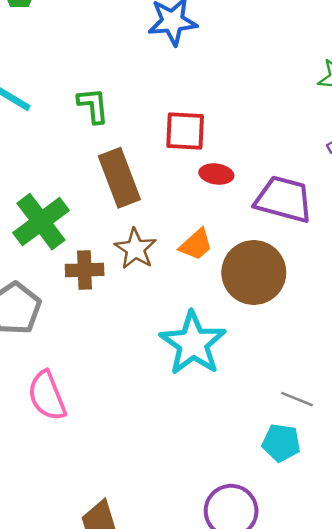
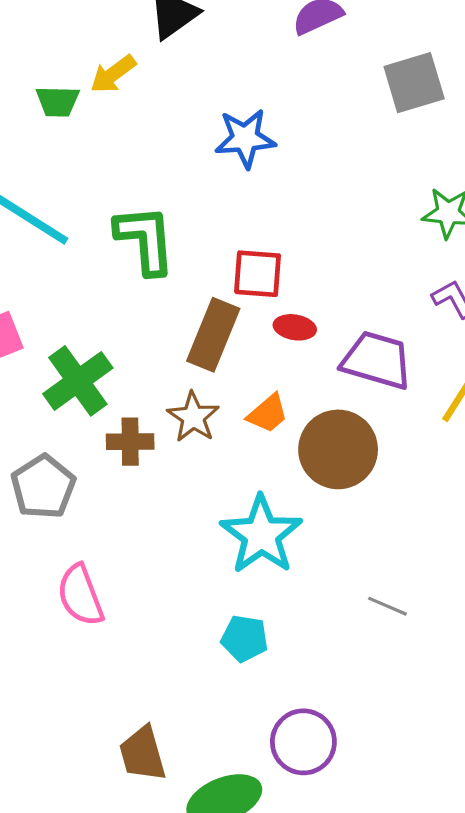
green L-shape: (93, 105) -> (145, 240), size x1.6
brown rectangle: (119, 178) -> (213, 335), moved, turned 42
cyan pentagon: (281, 443) -> (245, 638), moved

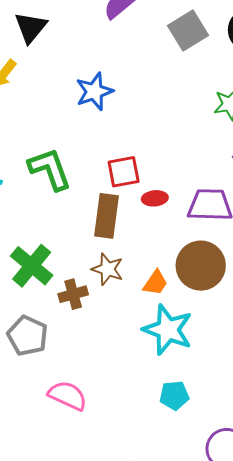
orange trapezoid: (268, 413) -> (155, 283), moved
pink semicircle: (80, 595) -> (68, 395), turned 150

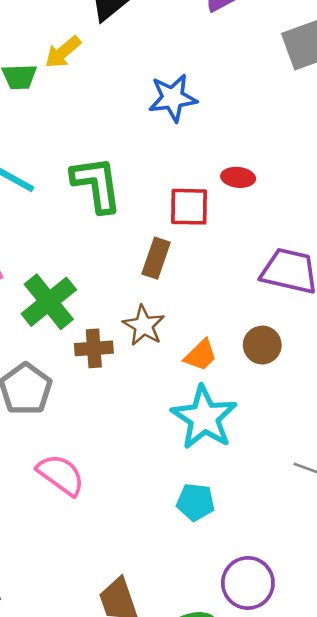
red ellipse: (155, 198) -> (238, 177), moved
brown rectangle: (106, 216) -> (156, 258), size x0.7
brown circle: (201, 266) -> (262, 345), size x0.6

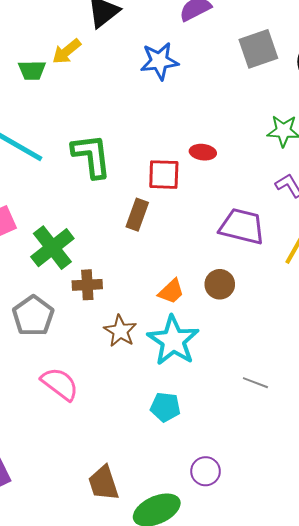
blue star: (173, 98) -> (159, 61), moved
brown star: (144, 326) -> (120, 331), moved
purple circle: (248, 583) -> (206, 471), size x0.7

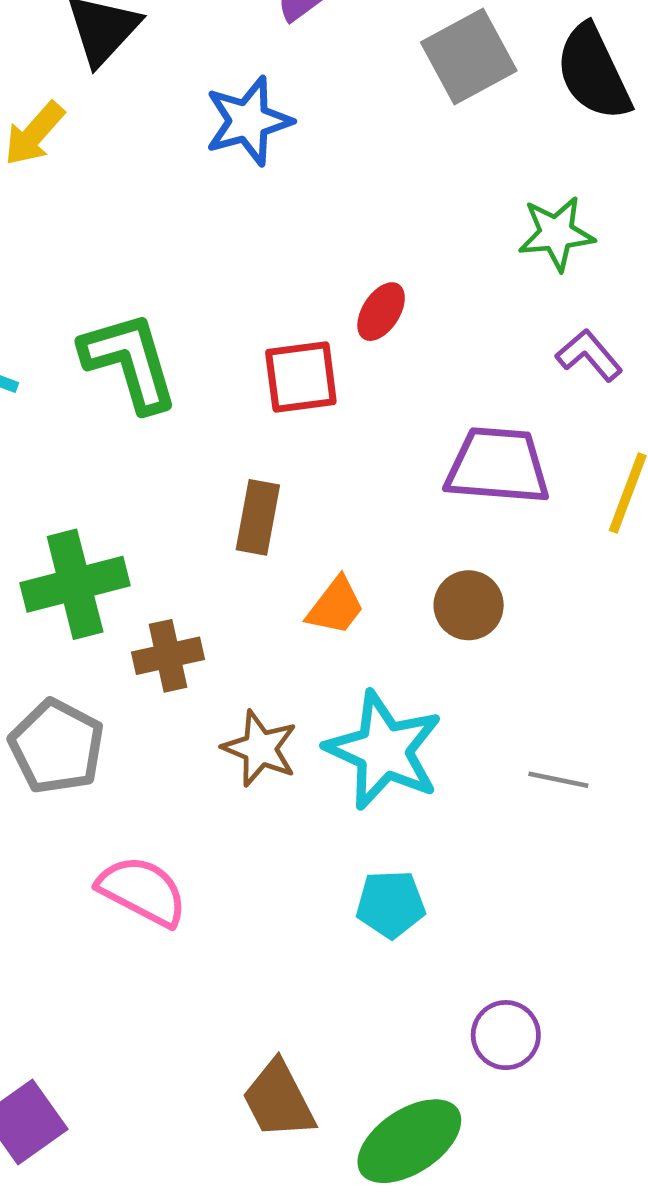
red ellipse: (203, 152) -> (381, 312), turned -55
brown rectangle: (137, 215) -> (258, 517), moved
green cross: (52, 248) -> (75, 584), turned 33
orange trapezoid: (171, 291) -> (336, 606), moved
gray line: (255, 383) -> (558, 780), moved

